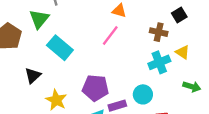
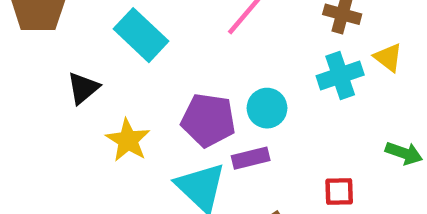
green arrow: (192, 87) -> (404, 153), moved
cyan circle: (143, 94) -> (267, 108), moved

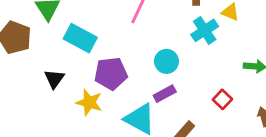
purple pentagon: (208, 120) -> (111, 73), moved
red square: (339, 191) -> (222, 99), turned -30

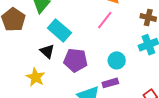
black triangle: (54, 79) -> (47, 51), moved, turned -35
yellow star: (89, 102) -> (36, 77), moved

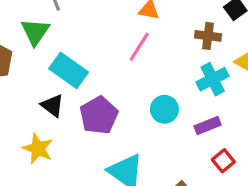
purple pentagon: (75, 60) -> (99, 115), turned -30
purple rectangle: (110, 83) -> (208, 125), moved

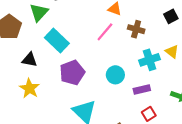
brown cross: (208, 36) -> (136, 29), moved
black triangle: (52, 105) -> (30, 60), moved, turned -35

